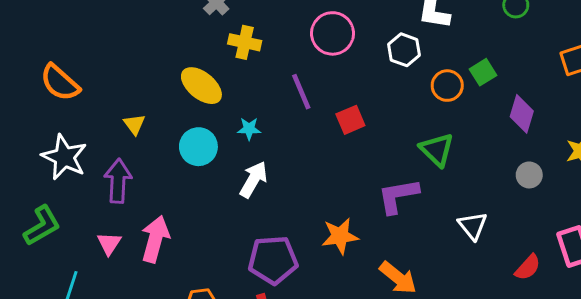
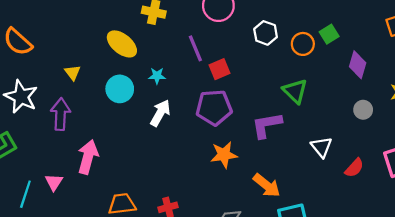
white hexagon: (404, 50) -> (266, 33), moved
red square: (350, 120) -> (219, 69), moved
pink triangle: (109, 244) -> (54, 182), moved
purple pentagon: (273, 260) -> (214, 108), moved
red semicircle: (528, 267) -> (354, 168), moved

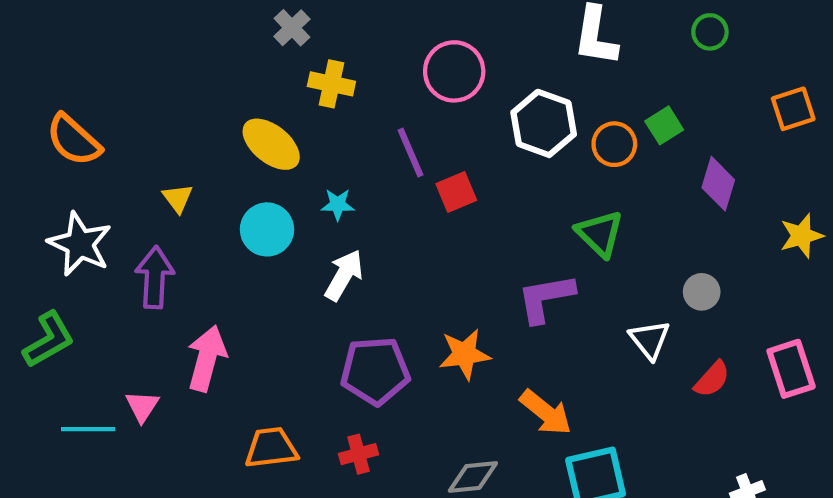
white hexagon: (266, 33) -> (544, 123), size x1.4
purple pentagon: (214, 108) -> (375, 371), moved
gray circle: (363, 110) -> (702, 292), moved
cyan line: (25, 194) -> (88, 429), turned 72

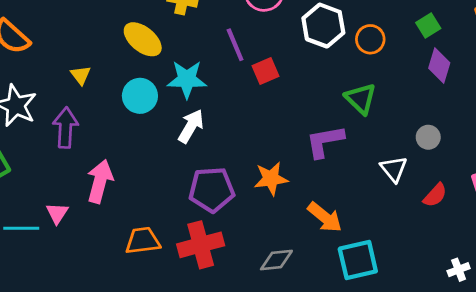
green square: (664, 125) -> (428, 25), moved
cyan star: (338, 204) -> (187, 79), size x1.8
red cross: (358, 454) -> (201, 245), size x1.8

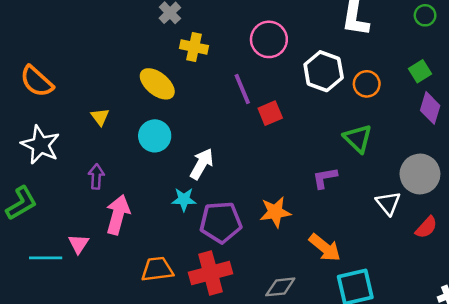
cyan star: (187, 79) -> (184, 199), moved, size x0.7
purple arrow: (65, 128) -> (96, 177), moved, size x0.7
gray circle: (428, 137) -> (420, 174), size x1.8
purple L-shape: (325, 141) -> (325, 178), size x0.7

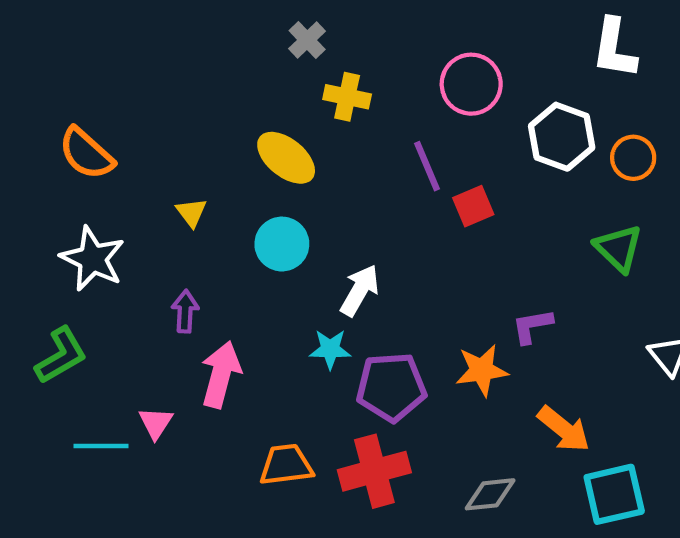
purple L-shape: (325, 178) -> (532, 326), moved

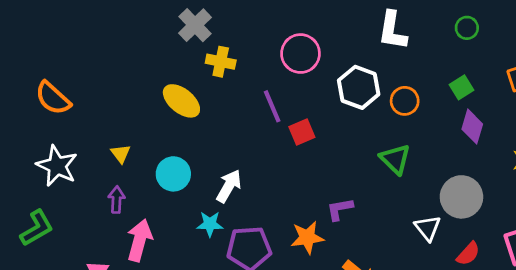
gray cross: (307, 40) -> (195, 25), size x1.4
yellow triangle: (191, 212) -> (121, 154), moved
cyan circle: (282, 244) -> (173, 174), moved

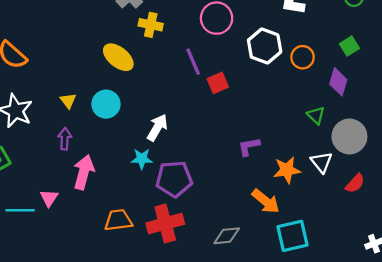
purple diamond: (472, 127) -> (338, 82), moved
green triangle: (395, 159) -> (316, 115), moved, size x0.7
cyan circle: (173, 174) -> (106, 104), moved
orange star: (307, 238) -> (287, 170), moved

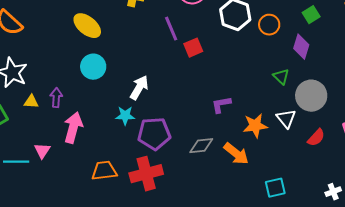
yellow ellipse: (118, 57) -> (87, 26), moved
yellow triangle: (68, 101) -> (31, 102), moved, turned -49
gray diamond: (227, 236) -> (201, 146), moved
cyan square: (292, 236) -> (275, 188), moved, size x0.7

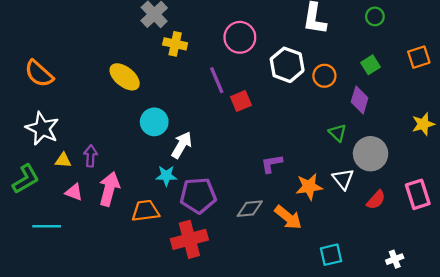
cyan circle: (93, 67) -> (154, 122), moved
pink triangle: (42, 151) -> (74, 192), moved, turned -42
orange trapezoid: (104, 171) -> (145, 211), moved

